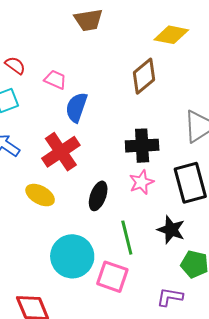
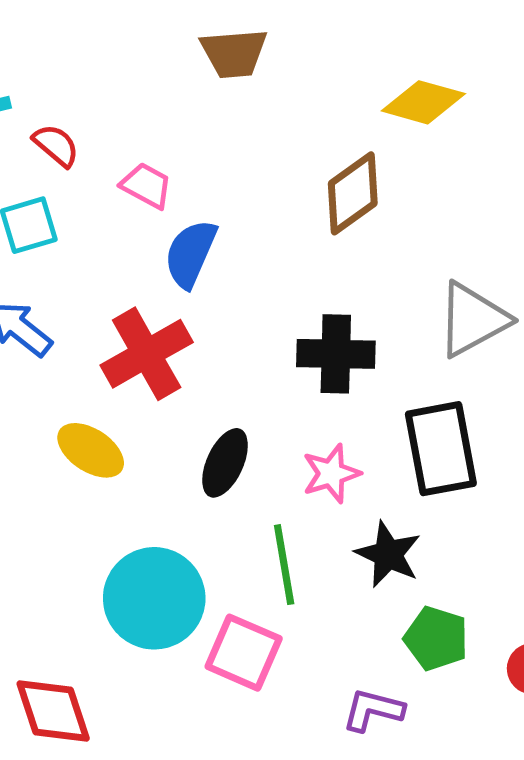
pink star: (141, 182) -> (331, 473), moved

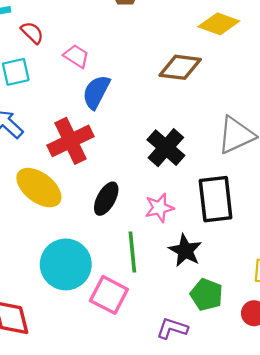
brown diamond: (353, 193) -> (180, 67), turned 39
black cross: (336, 354) -> (166, 148), turned 36
yellow ellipse: (91, 450) -> (39, 188), size x1.4

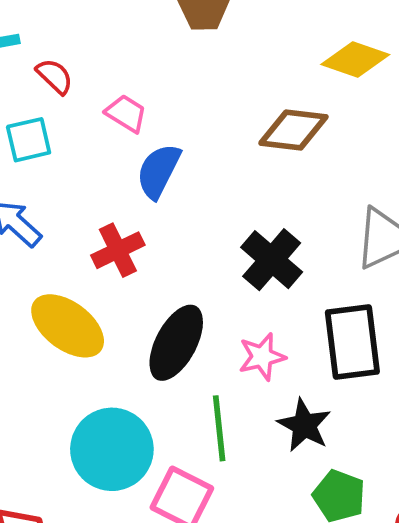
red cross: (71, 141) -> (118, 250), size x0.7
black ellipse: (106, 199) -> (176, 343), size x1.4

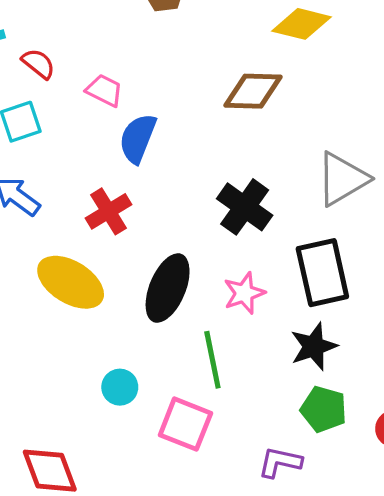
black star: (304, 425) -> (314, 346), moved, turned 30
cyan circle: (112, 449) -> (120, 387), size x0.5

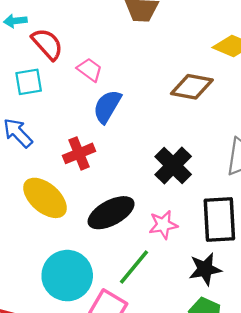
red semicircle: (38, 64) -> (47, 44), size x1.4
black ellipse: (168, 288) -> (111, 213), turned 30
green line: (212, 360) -> (134, 267), turned 42
cyan circle: (120, 387) -> (67, 276), size x2.0

